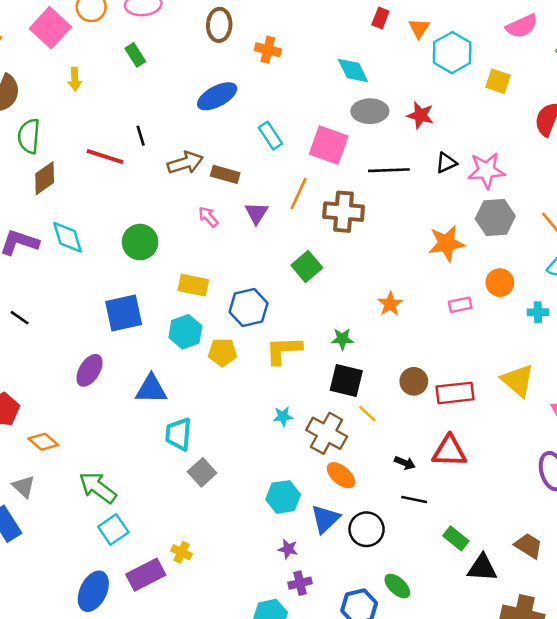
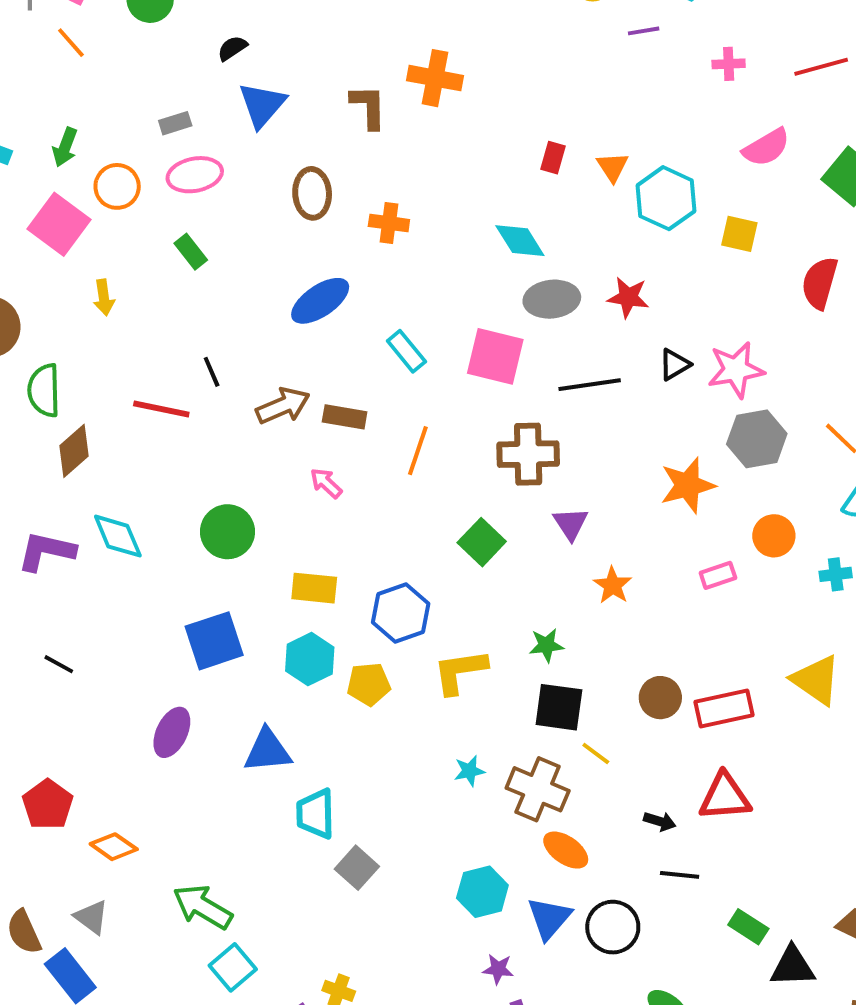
orange line: (299, 193) -> (418, 451), moved
purple triangle: (256, 213) -> (571, 524), moved

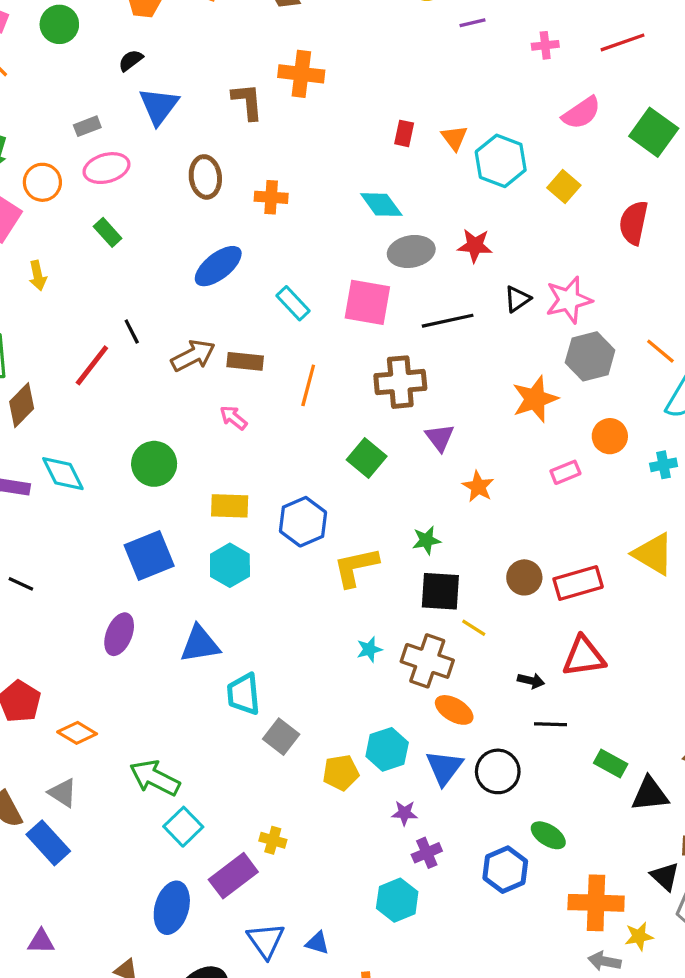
yellow square: (739, 234) -> (564, 186), turned 32
red line: (161, 409) -> (92, 365), turned -60
yellow pentagon: (369, 684) -> (341, 773), moved

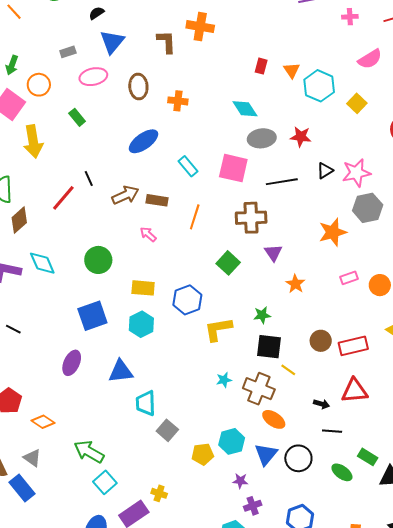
pink ellipse: (107, 168) -> (93, 77), moved
yellow arrow: (38, 276) -> (33, 141), size x1.8
orange circle: (610, 436) -> (380, 285), moved
green ellipse: (548, 835) -> (342, 472), moved

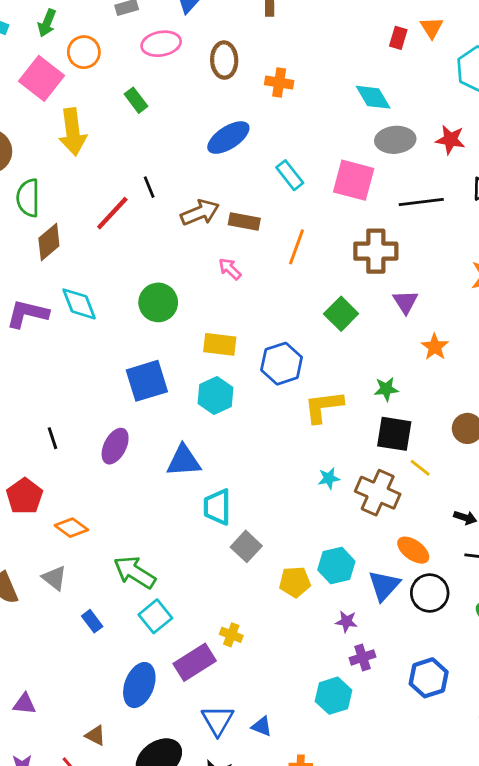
orange triangle: (292, 70) -> (432, 28), moved
black line: (13, 329) -> (52, 438), moved, turned 42
orange ellipse: (274, 419) -> (413, 550), moved
blue rectangle: (22, 488) -> (92, 621), moved, size x0.6

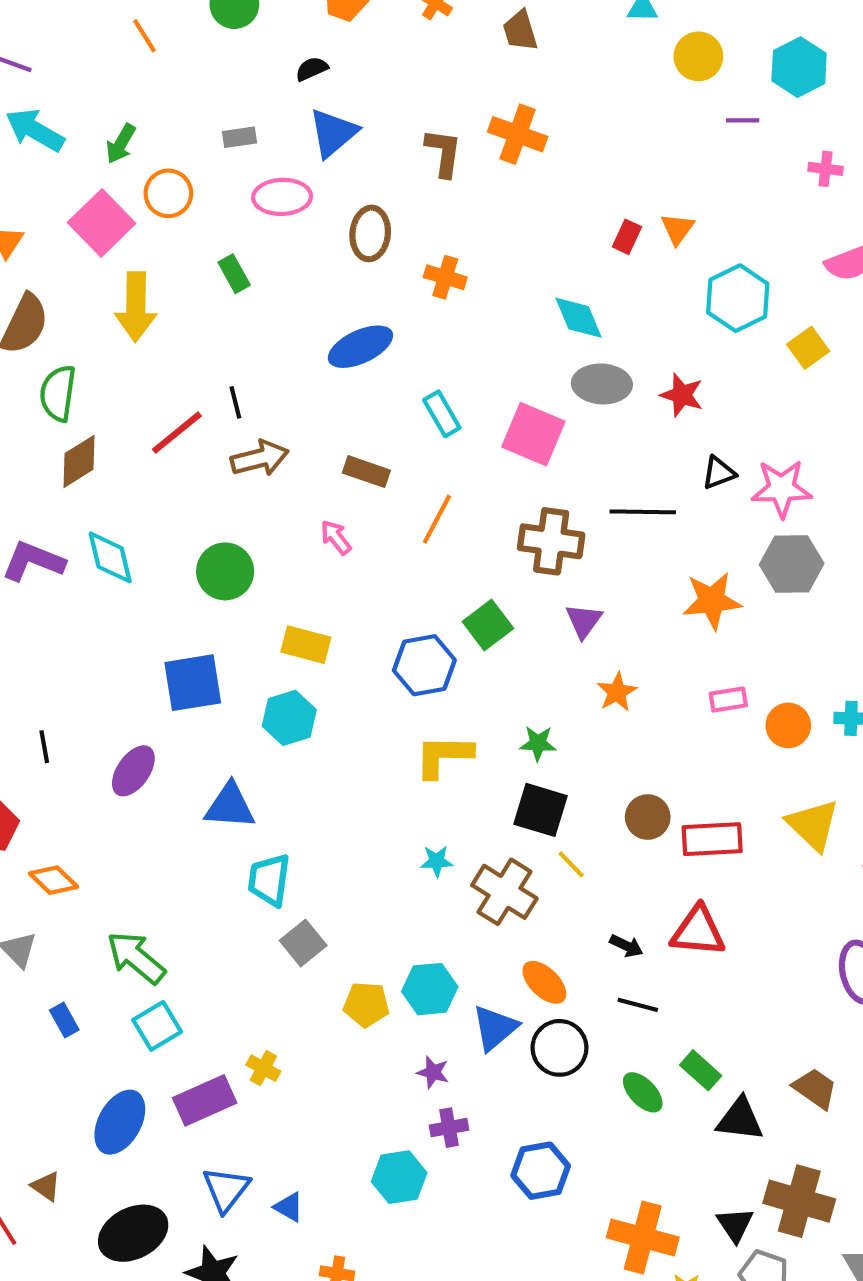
black line: (421, 202) -> (643, 512), moved
brown arrow: (200, 213) -> (260, 458), moved
blue hexagon: (282, 364) -> (424, 665), moved

